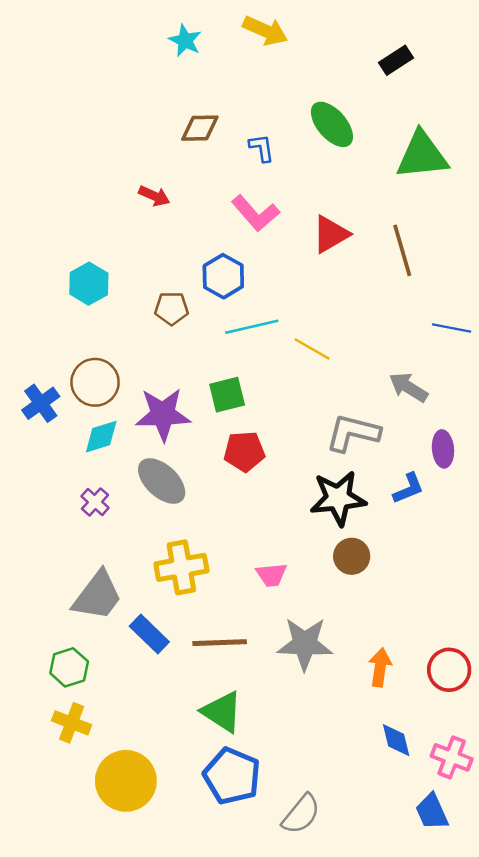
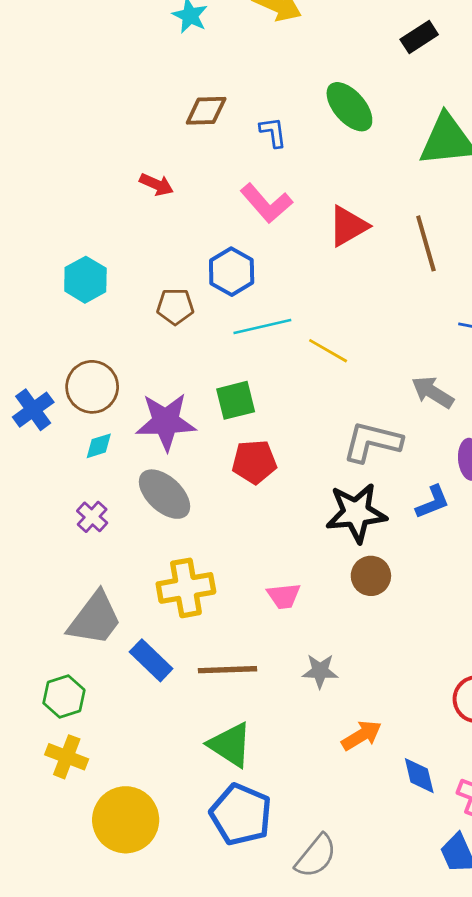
cyan diamond: (101, 437) -> (99, 446), size x0.7
gray star: (305, 644) -> (320, 671), size x0.6
orange arrow: (380, 667) -> (362, 735), moved, turned 51

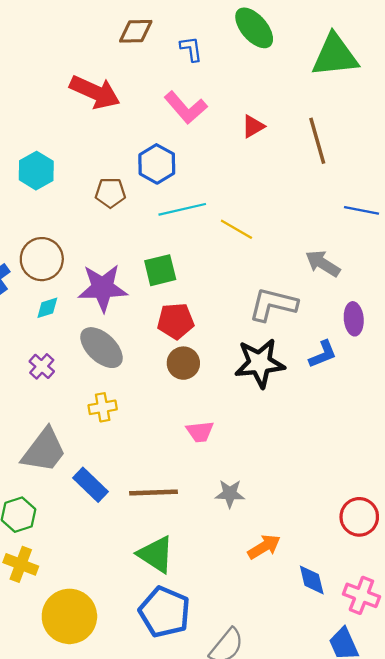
red arrow: (156, 184) -> (95, 92), size x1.8
red triangle: (348, 226) -> (253, 126), size x0.7
brown circle: (371, 576) -> (183, 363), moved
yellow cross: (186, 588) -> (103, 407), moved, size x0.6

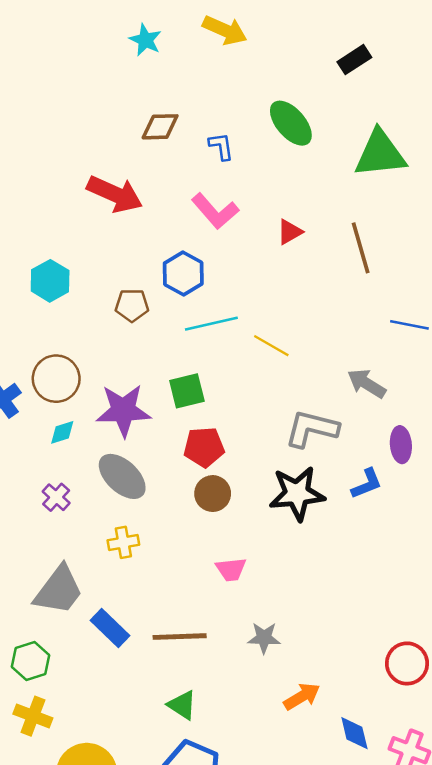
green triangle: (156, 554) -> (182, 705), size x0.7

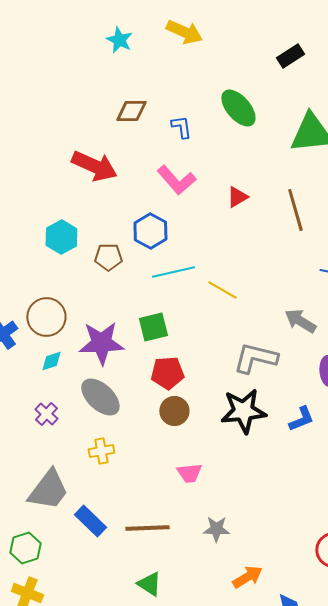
cyan hexagon: (50, 281) -> (61, 237), moved
blue L-shape: (367, 484) -> (301, 419), moved

